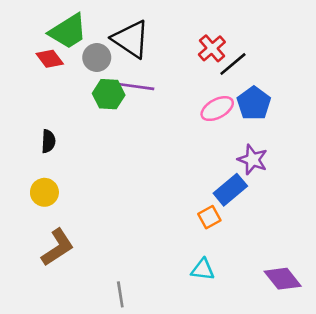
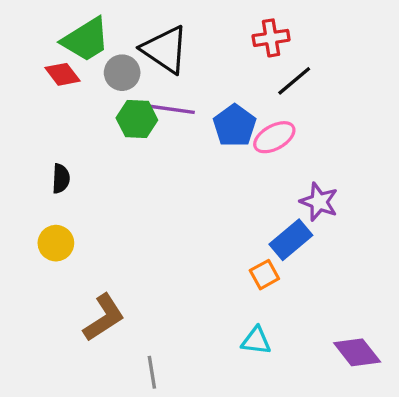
red cross: (212, 48) -> (271, 38), moved, turned 32
blue pentagon: (254, 103) -> (235, 126), moved
brown L-shape: (58, 247) -> (104, 318), moved

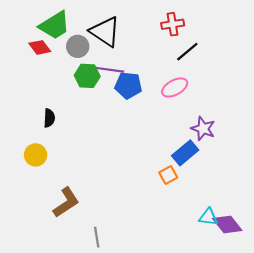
blue pentagon: (235, 126) -> (128, 85), moved, turned -30
black semicircle: (61, 179) -> (49, 118), moved
cyan triangle: (256, 341) -> (208, 217), moved

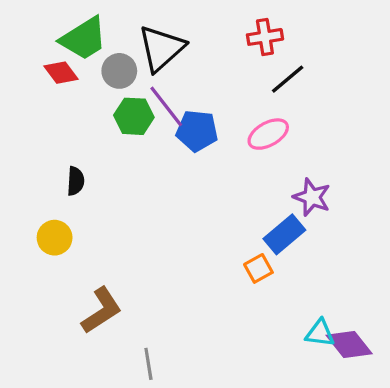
black triangle: (105, 32) -> (161, 48), turned 44
purple line: (108, 70) -> (166, 107), turned 44

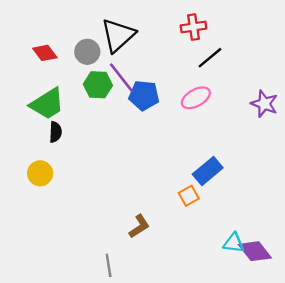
green trapezoid: (84, 39) -> (47, 104), moved
purple star: (312, 197) -> (264, 104), moved
brown L-shape: (101, 310) -> (139, 226), moved, size x0.7

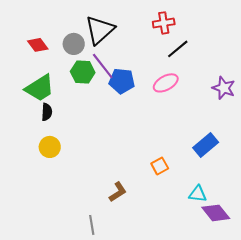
blue rectangle: (208, 171) -> (206, 145), moved
yellow circle: (40, 173) -> (50, 147), moved
cyan triangle: (234, 243) -> (198, 194), moved

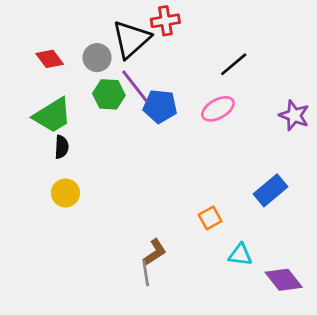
red cross: (164, 23) -> (165, 21), moved
cyan triangle: (198, 194) -> (240, 255), moved
gray line: (92, 225) -> (146, 273), moved

